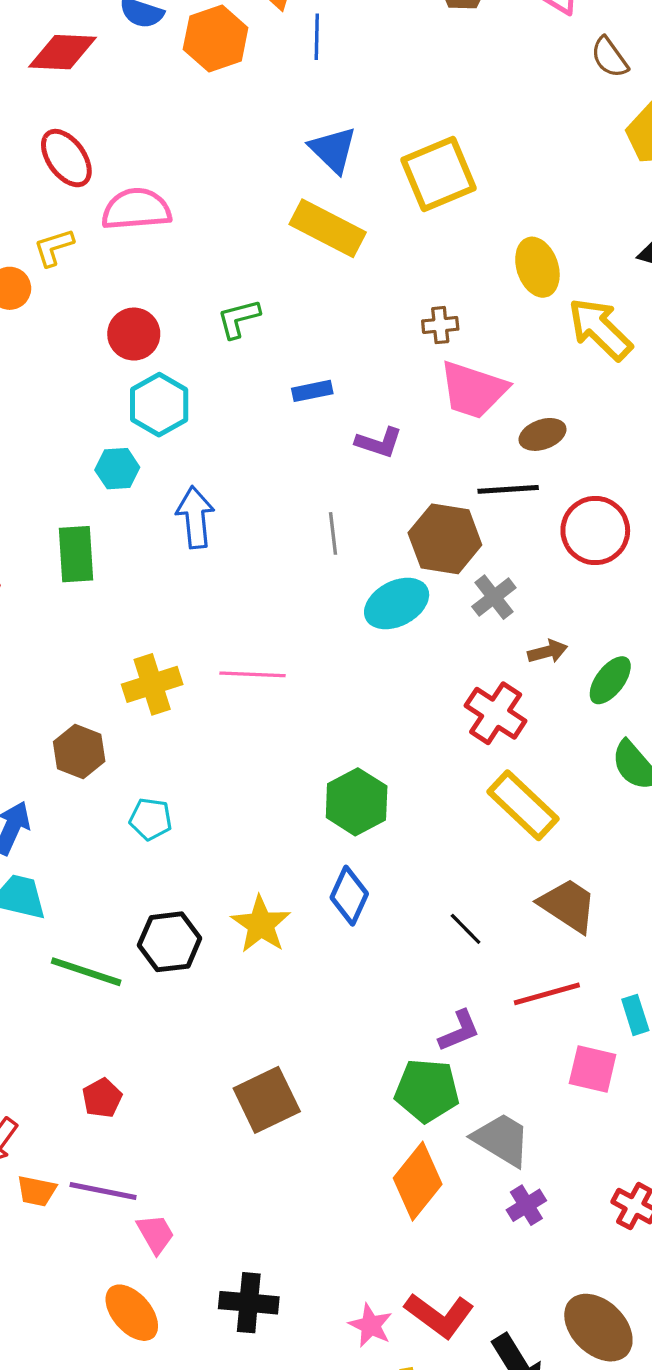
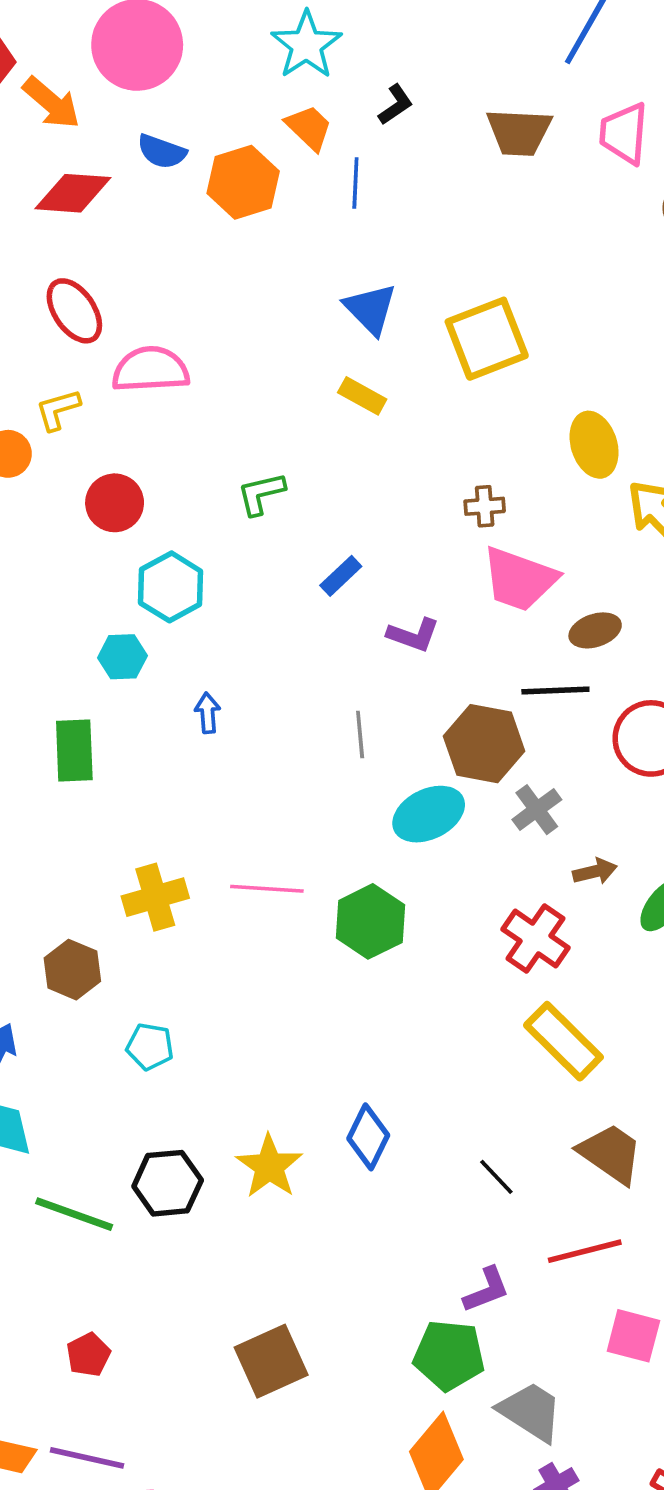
yellow rectangle: (328, 228) -> (362, 396), size x0.6
red circle: (134, 334) -> (115, 503), moved
blue rectangle: (312, 391) -> (341, 576), turned -33
blue arrow: (195, 517) -> (208, 713), size x0.6
green hexagon: (357, 802) -> (370, 921), moved

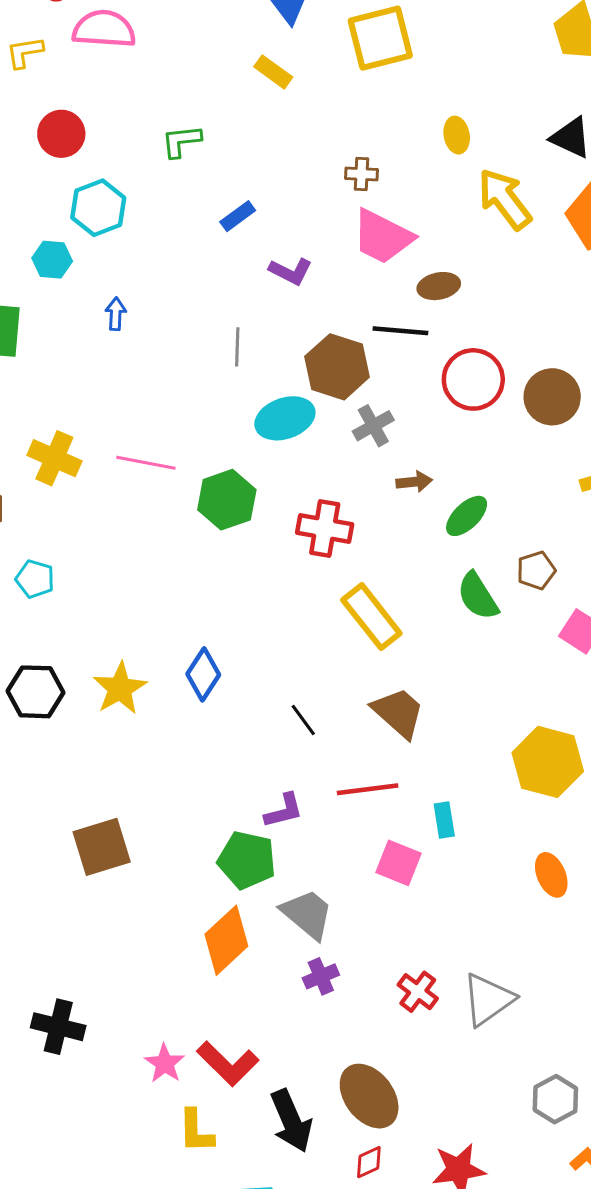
yellow ellipse: (594, 445) -> (457, 135), size x0.7
yellow cross: (155, 897) -> (54, 458), turned 33
red cross: (535, 938) -> (325, 529), moved, turned -32

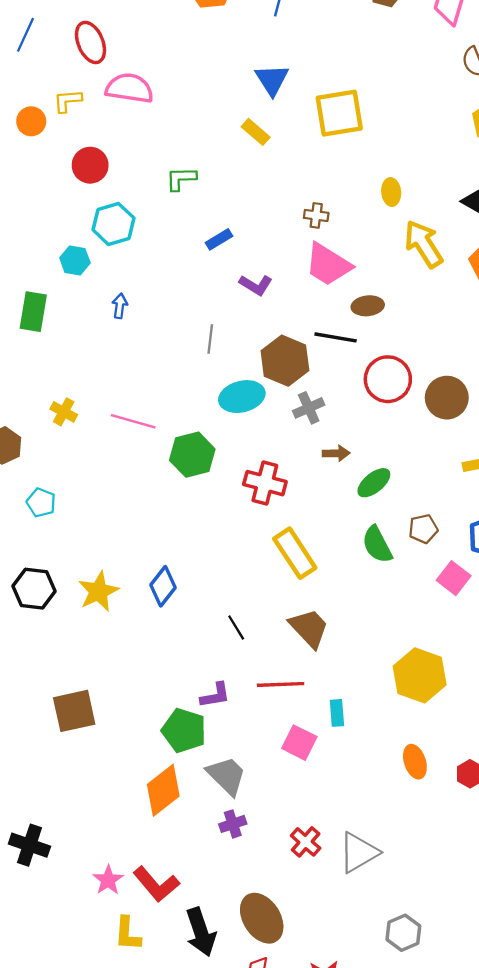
yellow cross: (54, 458) -> (64, 412), size x0.7

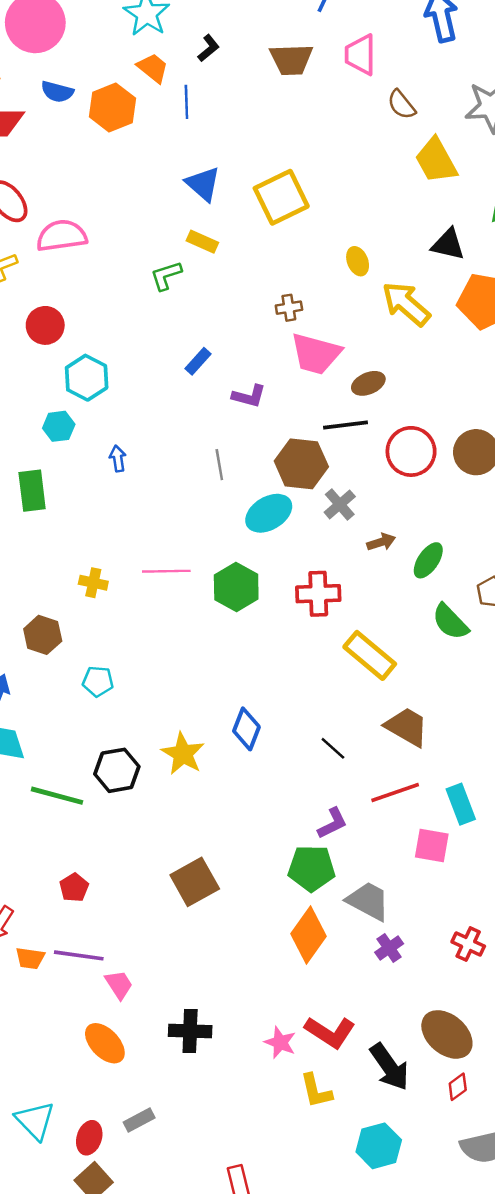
green L-shape: (181, 179) -> (166, 276), moved
cyan rectangle: (337, 713) -> (461, 804), size x1.4

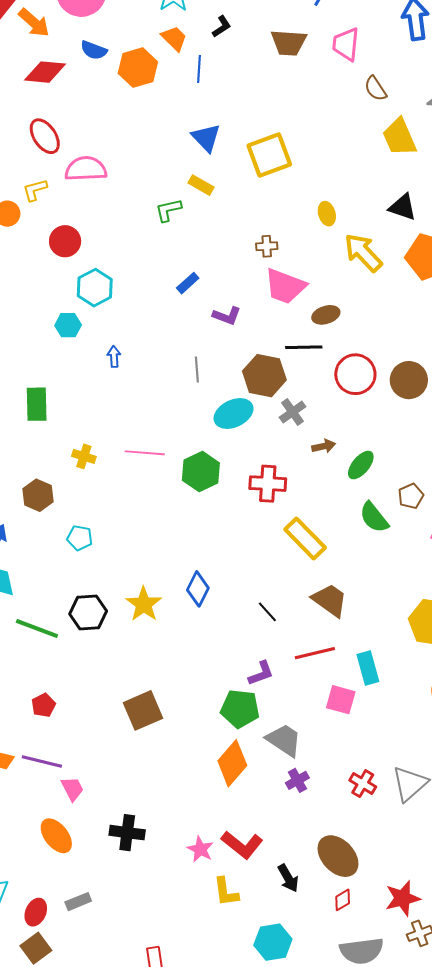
green rectangle: (32, 491) -> (37, 404), moved
black arrow: (390, 1067) -> (288, 878), size x0.7

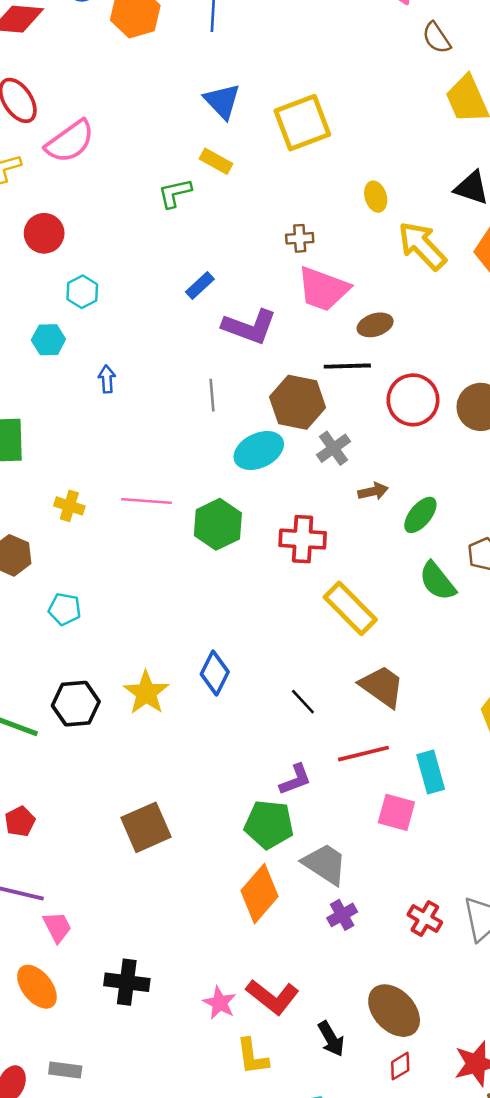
pink semicircle: (86, 169) -> (70, 141), turned 147
cyan hexagon: (95, 288) -> (82, 292), size x0.7
purple L-shape: (227, 316) -> (250, 327), size x1.5
gray rectangle: (78, 902) -> (65, 1070), turned 30

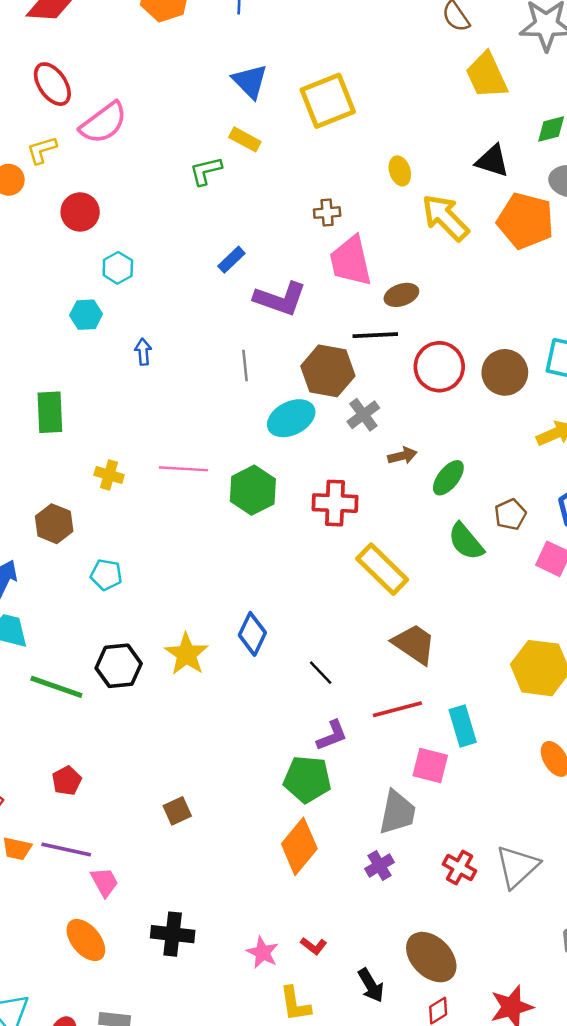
pink trapezoid: (323, 289) -> (351, 261), turned 58
black line: (303, 702) -> (321, 673), moved
brown square: (146, 827) -> (177, 811), moved, size x0.6
gray trapezoid: (325, 864) -> (397, 812), moved, turned 69
red L-shape: (273, 997) -> (314, 946), size x0.5

